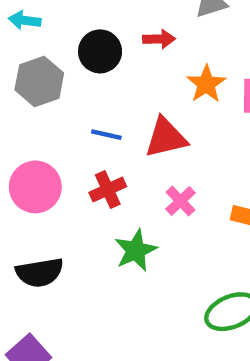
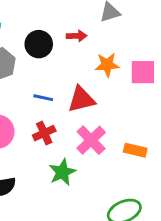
orange star: (206, 84) -> (107, 65), turned 30
pink cross: (181, 201) -> (91, 140), size x1.5

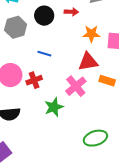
red triangle: (81, 99) -> (88, 62), moved
red cross: (44, 133) -> (34, 80), moved
orange rectangle: (135, 150) -> (107, 81), moved

